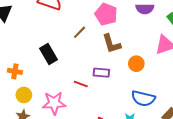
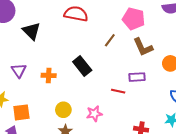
orange cross: (15, 71) -> (49, 75), moved
pink star: (54, 103) -> (94, 114), size x0.7

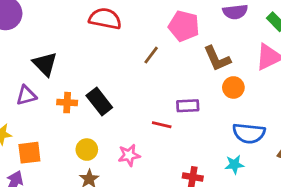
black triangle: (32, 31) -> (45, 64), moved
brown L-shape: (143, 47) -> (217, 59), moved
black rectangle: (82, 66) -> (99, 102), moved
purple triangle: (19, 71) -> (26, 95), turned 49

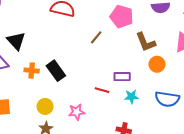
cyan star: (234, 165) -> (131, 97), moved

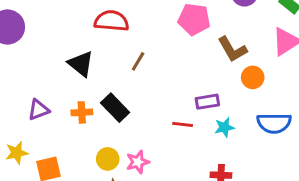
brown line: (96, 37) -> (138, 61), moved
black triangle: (16, 41) -> (81, 64), moved
pink star: (77, 112) -> (138, 162), moved

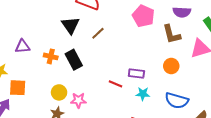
brown L-shape: (232, 49) -> (172, 34), moved
black triangle: (81, 64) -> (70, 25), moved

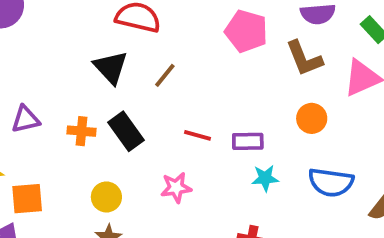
red line: (116, 84) -> (198, 135), moved
pink star: (78, 100) -> (176, 188), moved

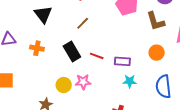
black triangle: (111, 67) -> (43, 14), moved
black rectangle: (126, 131) -> (72, 52), moved
blue semicircle: (331, 182) -> (163, 87), turned 70
yellow circle: (106, 197) -> (64, 85), moved

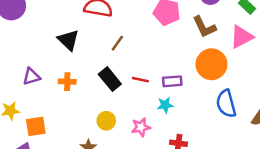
orange circle: (157, 53) -> (211, 64), size x1.6
cyan star: (130, 81) -> (165, 105), moved
pink star: (83, 82) -> (141, 127), moved

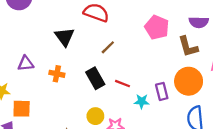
purple rectangle: (172, 81) -> (162, 91), moved, turned 70
cyan star: (165, 105) -> (142, 101), moved
yellow circle: (106, 121) -> (95, 116), moved

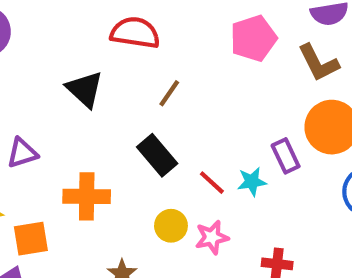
pink pentagon: (157, 27) -> (253, 38), turned -30
orange cross: (57, 74) -> (87, 196), moved, size x1.5
red line: (123, 84) -> (212, 183), moved, turned 32

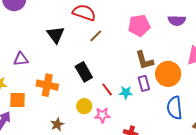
brown L-shape: (318, 63) -> (144, 60), moved
brown line: (169, 93) -> (96, 36), moved

